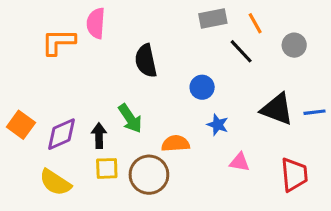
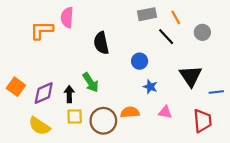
black triangle: (277, 109) -> (191, 76), turned 35
blue line: (314, 112) -> (216, 92), moved
orange semicircle: (176, 143) -> (130, 112), moved

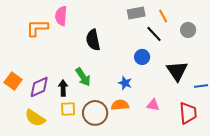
blue circle: (140, 61) -> (142, 57), moved
blue star: (150, 87) -> (125, 83), moved

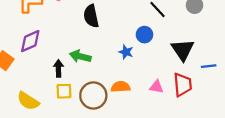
green arrow: (83, 77) -> (80, 56), turned 138
blue star: (125, 83) -> (126, 52), moved
purple diamond: (39, 87) -> (30, 41), moved
red trapezoid: (188, 113) -> (183, 85), moved

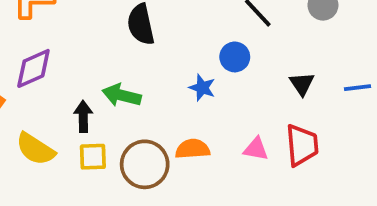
black triangle: (183, 50) -> (302, 84), size x0.6
blue line: (209, 66) -> (357, 88), moved
yellow semicircle: (28, 101) -> (35, 149), moved

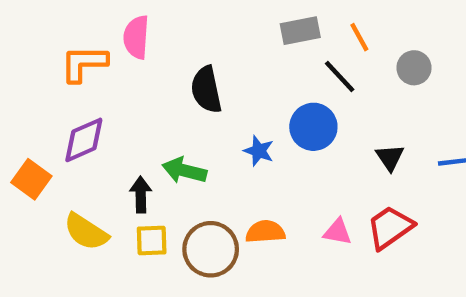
blue circle: (235, 57) -> (313, 127), size x1.4
blue star: (202, 88) -> (259, 151), moved
red trapezoid: (302, 145) -> (390, 227), turned -120

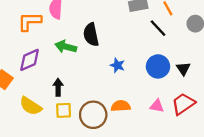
blue circle: (313, 127) -> (158, 66), moved
green arrow: (184, 171) -> (66, 47), moved

